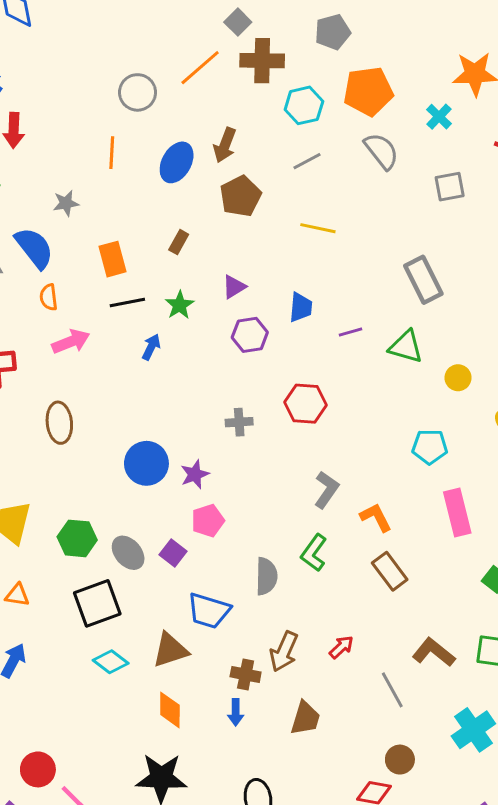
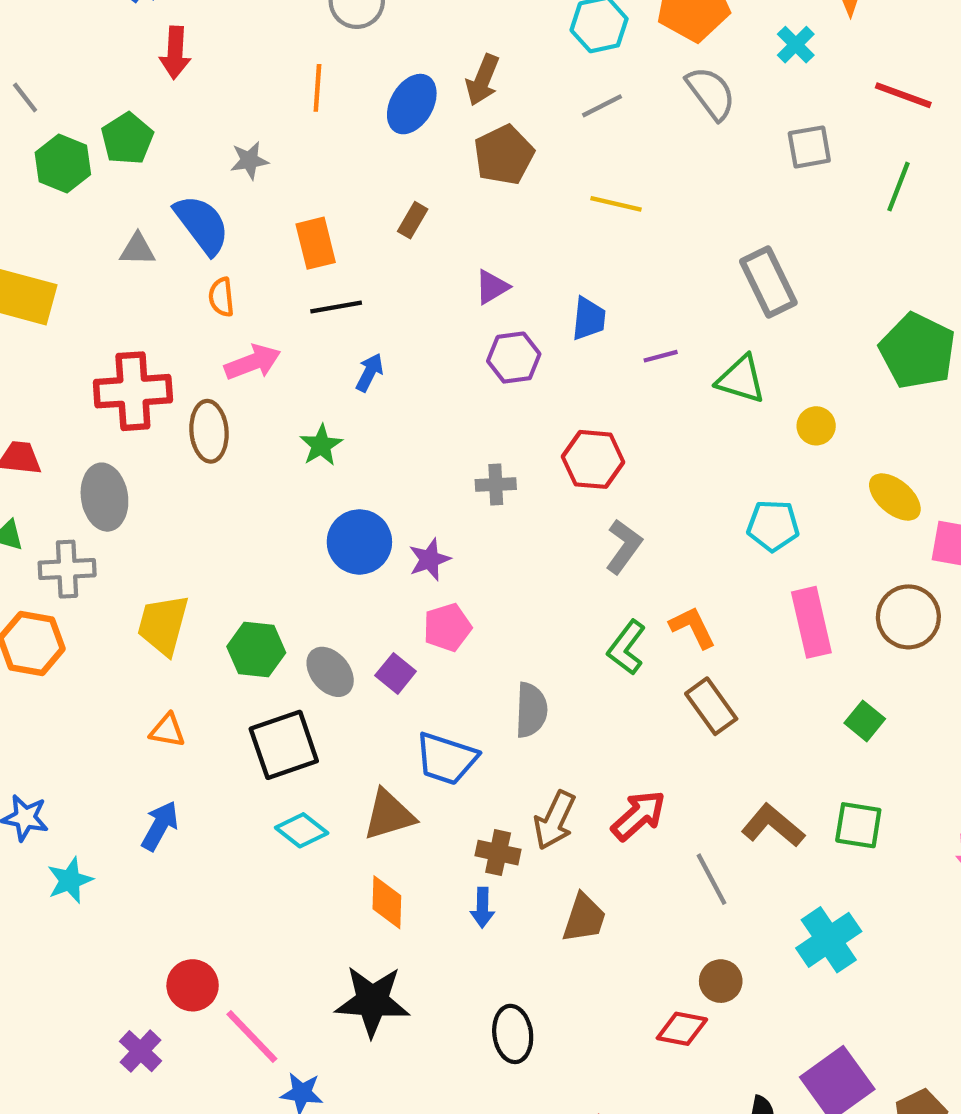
green star: (180, 305) -> (321, 445), moved
brown ellipse: (59, 423) -> (209, 431), moved
gray L-shape: (326, 490) -> (624, 546), moved
green L-shape: (314, 553) -> (627, 647), moved
red arrow: (341, 647) -> (638, 815), size x1.5

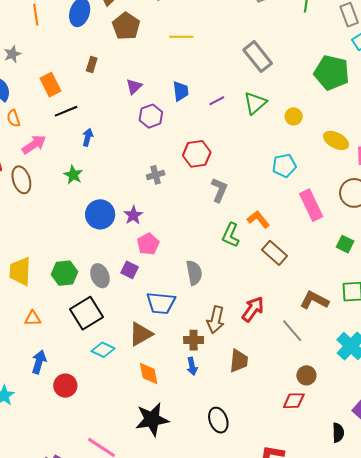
green triangle: (741, 379) -> (255, 103), turned -45
gray ellipse: (330, 672) -> (100, 276), turned 30
red circle: (193, 985) -> (65, 386), moved

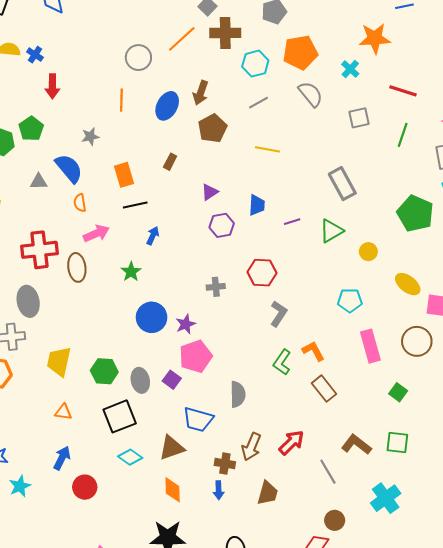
pink pentagon: (148, 244) -> (196, 356), size x1.4

